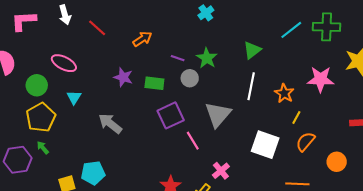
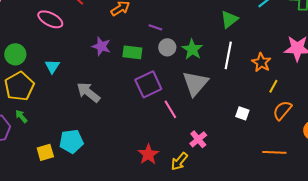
green star: (207, 58) -> (192, 49), moved
pink ellipse: (64, 63) -> (50, 19), moved
white square: (265, 145) -> (242, 113), size x0.5

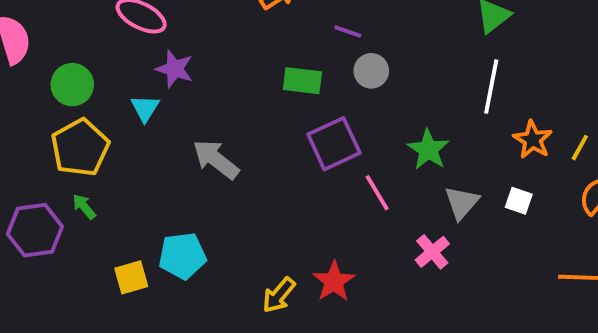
purple star: (101, 46) -> (175, 69), moved
green star: (192, 49) -> (428, 150), moved
orange star: (261, 62) -> (533, 140), moved
gray triangle: (195, 83) -> (462, 203), moved, size x0.7
yellow arrow: (179, 161) -> (279, 295), moved

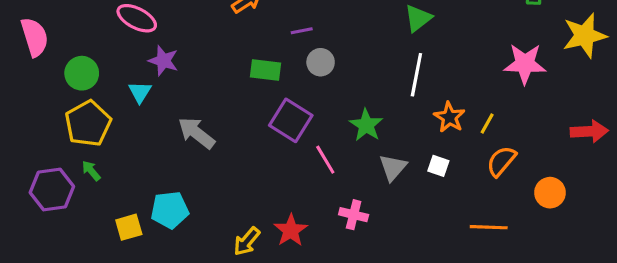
purple line: (348, 32) -> (302, 31), turned -30
purple square: (334, 144) -> (291, 120), turned -33
pink cross: (432, 252) -> (354, 215), moved, turned -36

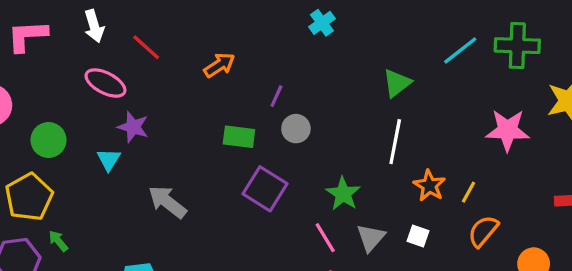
purple line: (302, 31) -> (276, 96), turned -55
yellow pentagon: (88, 124) -> (29, 197), moved
pink line: (325, 160) -> (325, 238), moved

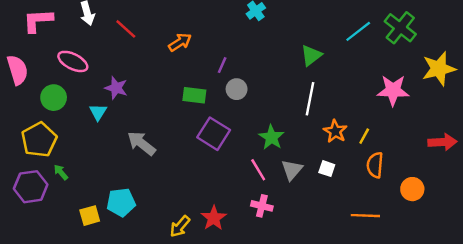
green cross: (517, 46) -> (400, 28), turned 36
pink ellipse: (105, 83) -> (73, 61), moved
orange semicircle: (483, 231) -> (375, 165), turned -35

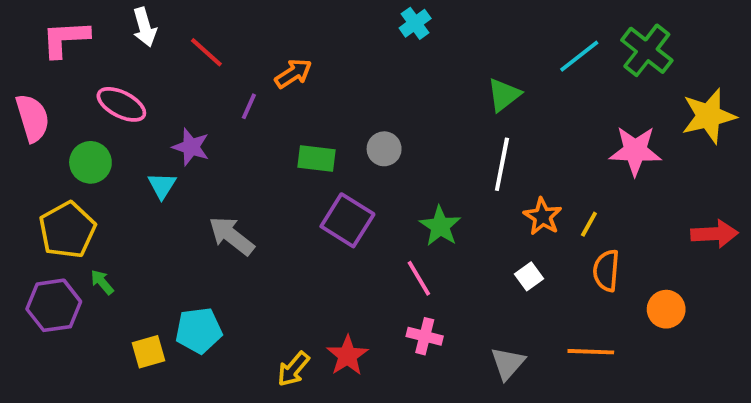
purple line: (222, 65) -> (249, 106), moved
white square: (327, 169) -> (529, 276), turned 35
gray triangle: (292, 170) -> (508, 363), moved

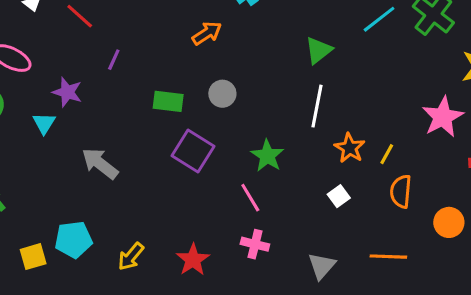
orange arrow: (293, 73) -> (207, 33), moved
pink star: (635, 151) -> (443, 117), moved, turned -30
yellow arrow: (293, 369) -> (131, 257), moved

